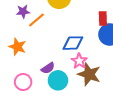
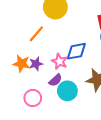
purple star: (23, 12) -> (36, 64), moved
pink star: (79, 61) -> (60, 61), moved

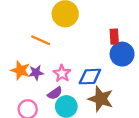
orange line: (36, 34) -> (41, 40), turned 66
blue diamond: (76, 51) -> (90, 77), moved

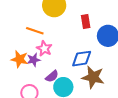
red rectangle: (114, 37) -> (86, 21), moved
pink star: (62, 73) -> (44, 49), moved

